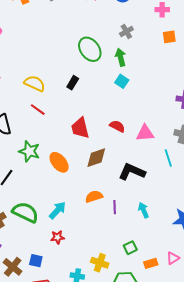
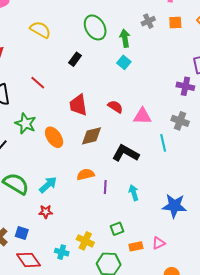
gray cross: (126, 31) -> (148, 21), moved
yellow semicircle: (35, 83) -> (40, 30), moved

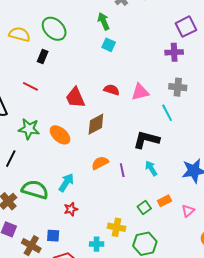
green ellipse: (95, 27) -> (54, 29), moved
black rectangle: (75, 59) -> (43, 57), moved
black L-shape: (126, 153) -> (146, 140), moved
orange rectangle: (136, 246) -> (164, 201), moved

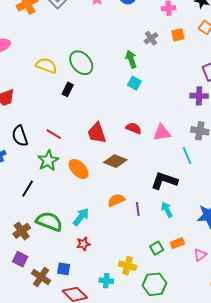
red line: (30, 86) -> (54, 134), moved
brown diamond: (96, 124) -> (115, 161), turned 45
green star: (29, 129) -> (48, 161), turned 30

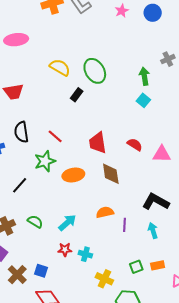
brown diamond: (115, 161) -> (111, 174), turned 50
orange ellipse: (79, 169) -> (73, 175), turned -65
green semicircle: (49, 222) -> (35, 222), size x0.6
cyan cross: (106, 281) -> (85, 254), moved

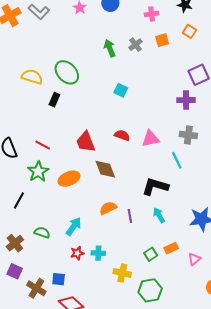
green arrow: (144, 76) -> (110, 48), moved

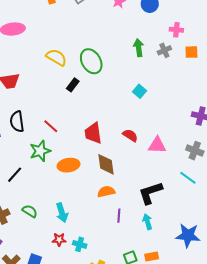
pink cross: (152, 14) -> (176, 30), moved
cyan line: (177, 160) -> (188, 178), moved, turned -42
black L-shape: (155, 186) -> (150, 193), turned -48
orange semicircle: (108, 208) -> (106, 192), moved
cyan arrow: (74, 226) -> (62, 213), turned 114

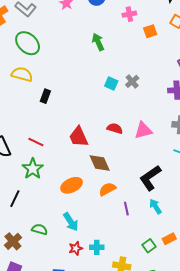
gray cross: (164, 50) -> (132, 81), moved
green ellipse: (91, 61) -> (28, 43), moved
orange ellipse: (69, 165) -> (72, 185), moved

